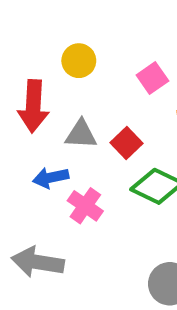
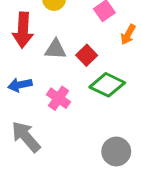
blue arrow: (51, 178) -> (20, 85), moved
gray arrow: (38, 262) -> (26, 137), turned 40

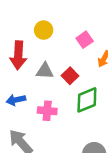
green diamond: (107, 85) -> (87, 100), turned -48
pink cross: (58, 98) -> (47, 111), turned -30

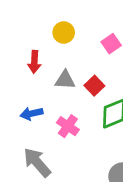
red arrow: (18, 55) -> (34, 62), size x0.7
pink cross: (47, 111) -> (68, 126), turned 30

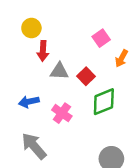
yellow circle: (64, 33) -> (31, 28), moved
red arrow: (34, 62) -> (43, 51), moved

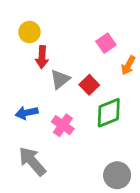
gray triangle: (59, 71) -> (60, 79), turned -42

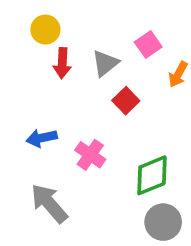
gray triangle: (60, 79) -> (105, 63), moved
green diamond: (109, 113) -> (152, 175), moved

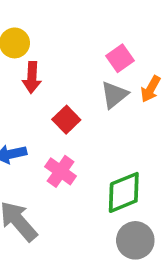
gray triangle: (105, 63) -> (114, 95), moved
red square: (126, 101) -> (66, 120), moved

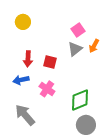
red arrow: (32, 77) -> (28, 59), moved
red square: (66, 120) -> (50, 62), turned -32

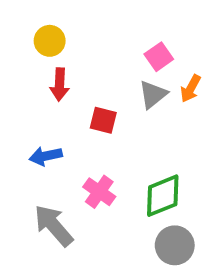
red arrow: (28, 59) -> (60, 85), moved
pink cross: (47, 89) -> (99, 192), moved

